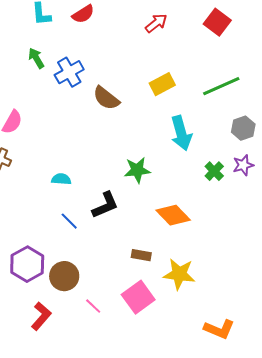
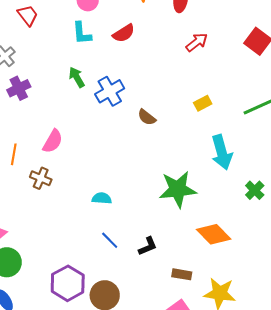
yellow rectangle: (162, 84) -> (203, 103), size x0.7
brown semicircle: (106, 98) -> (147, 117), size x0.7
green star: (137, 170) -> (178, 189), size x1.4
black L-shape: (105, 205) -> (148, 246), moved, size x0.7

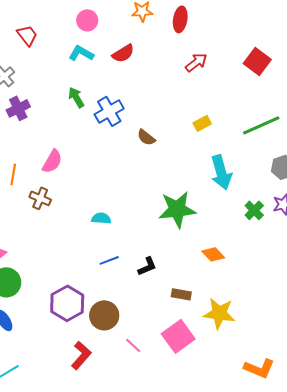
cyan L-shape: (82, 33) -> (81, 53), turned 125
orange diamond: (214, 234) -> (213, 254), size x0.7
blue line: (110, 240) -> (109, 260), turned -66

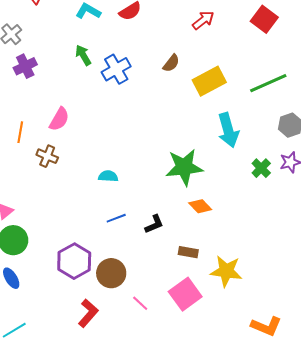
yellow rectangle: (202, 123) -> (209, 81), size x1.8
brown semicircle: (146, 137) -> (171, 63), moved, turned -90
orange diamond: (213, 254) -> (200, 206), moved

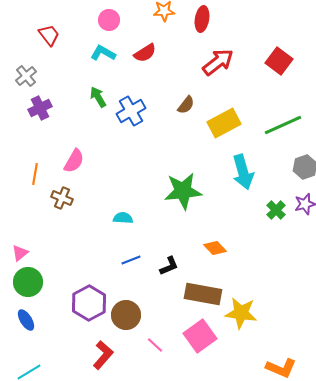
red arrow: (203, 20) -> (218, 62), size x1.4
green star: (184, 167) -> (183, 191), moved
brown rectangle: (188, 252) -> (203, 294), size x1.8

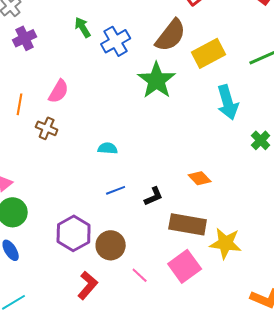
brown semicircle: (186, 105) -> (171, 35), size x1.8
green star: (183, 191) -> (157, 80), moved, turned -30

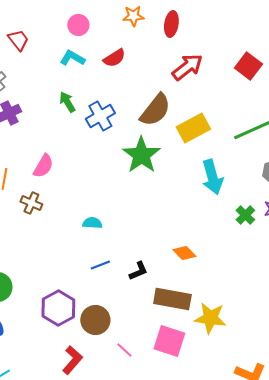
pink square: (185, 266) -> (169, 341), turned -36

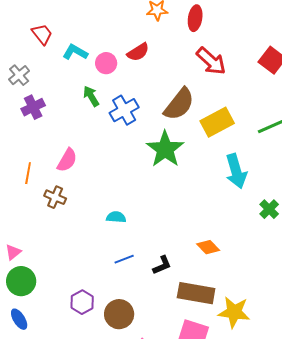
pink circle: (78, 25) -> (106, 63), moved
cyan L-shape: (72, 58) -> (75, 52), moved
red arrow: (187, 67) -> (211, 61), turned 80
purple hexagon: (58, 308) -> (82, 302), size x0.7

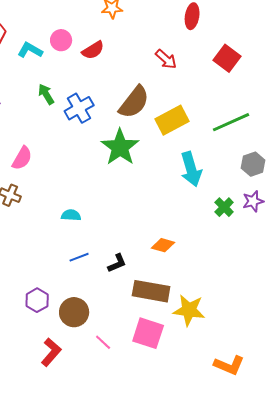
red ellipse: (195, 18) -> (192, 16), moved
red arrow: (211, 61) -> (166, 59), size x0.7
pink circle: (106, 63) -> (61, 40), moved
orange diamond: (208, 247) -> (163, 245), turned -30

